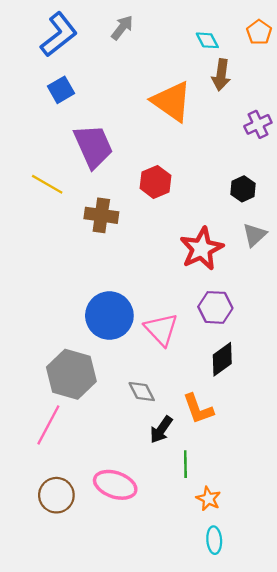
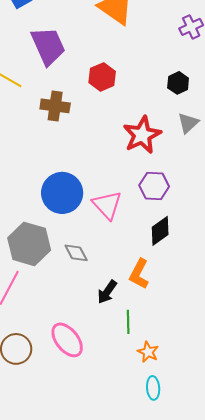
gray diamond: (142, 392) -> (76, 253), moved
orange L-shape: (198, 409) -> (139, 274), turned 48
pink ellipse: (115, 485) -> (67, 340), turned 33

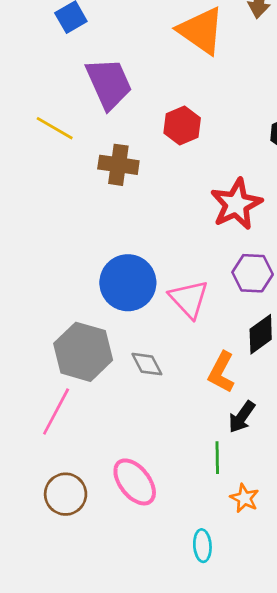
orange L-shape: (139, 274) -> (221, 372), moved
black arrow: (107, 292) -> (242, 417), moved
cyan ellipse: (153, 388) -> (202, 546), moved

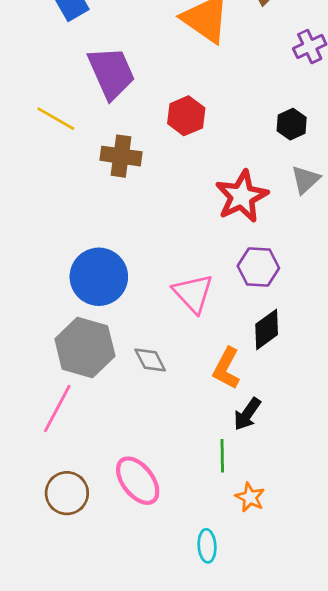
blue circle: (128, 283) -> (99, 277), moved

